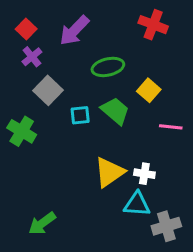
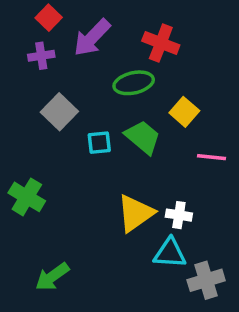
red cross: (153, 25) -> (161, 43), moved
red square: (26, 29) -> (49, 18), moved
purple cross: (32, 57) -> (41, 56), moved, turned 30
green cross: (22, 131) -> (27, 197), moved

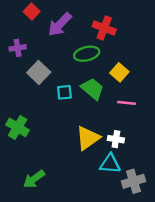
purple cross: (41, 56) -> (18, 48), moved
pink line: (212, 157) -> (126, 103), moved

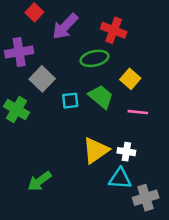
purple cross: (18, 48) -> (19, 52), size x1.5
green cross: (18, 127) -> (17, 110), moved
green arrow: (34, 179) -> (40, 181), moved

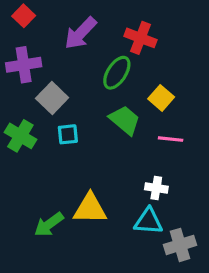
red square: (34, 12) -> (24, 16), moved
green ellipse: (94, 58) -> (117, 73), turned -44
cyan square: (70, 101) -> (68, 134), moved
yellow triangle: (96, 150) -> (90, 209), moved, turned 36

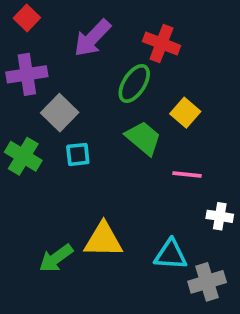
pink line: (171, 139) -> (187, 174), moved
white cross: (156, 188) -> (220, 216), moved

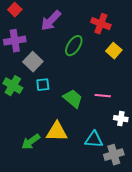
red cross: (162, 43) -> (101, 24), moved
yellow square: (185, 113) -> (114, 51), moved
green trapezoid: (143, 138) -> (73, 99), moved

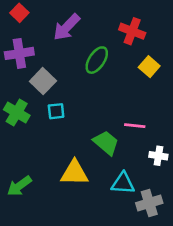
green trapezoid: (73, 99) -> (106, 143), moved
green arrow: (31, 142) -> (19, 186), moved

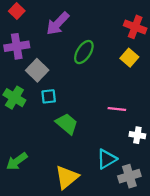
red cross: (132, 31) -> (135, 27), moved
green trapezoid: (106, 143) -> (67, 124), moved
yellow triangle: (74, 173) -> (67, 177), moved, turned -40
cyan triangle: (123, 183) -> (107, 159), turned -35

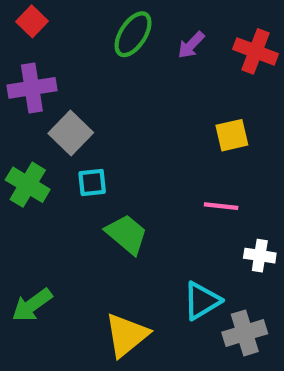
purple arrow: (58, 24) -> (191, 45), moved, size x0.6
green ellipse: (84, 52) -> (133, 34), moved
yellow square: (129, 58) -> (232, 135), moved, turned 36

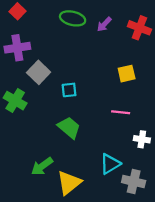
green ellipse: (133, 34) -> (73, 18), turned 70
cyan square: (92, 183) -> (69, 90), moved
green arrow: (32, 305) -> (42, 166), moved
gray cross: (245, 333) -> (134, 182), turned 30

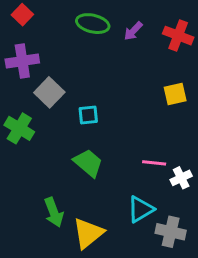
yellow square: (127, 74) -> (175, 94), moved
pink line: (121, 112) -> (154, 163), moved
white cross: (142, 139) -> (181, 178), turned -35
green arrow: (42, 166) -> (54, 212), turned -75

